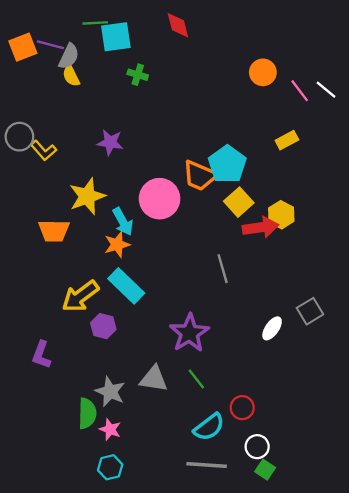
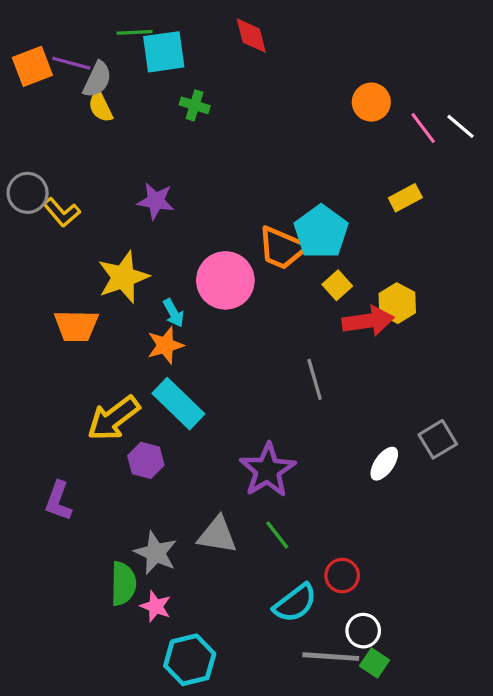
yellow square: (239, 202) -> (337, 285), size x0.7
cyan arrow: (123, 222) -> (173, 313), size x0.7
gray line: (207, 465) -> (331, 657), moved
cyan hexagon: (110, 467) -> (190, 660), moved, size x1.4

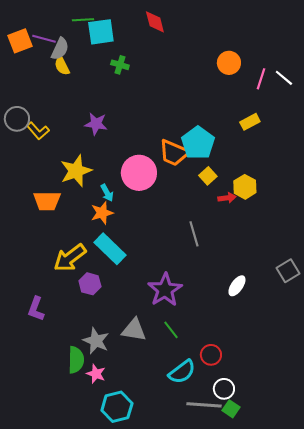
pink line: (423, 128) -> (261, 79), turned 55
red arrow: (368, 321) -> (227, 198), size x0.6
gray square: (438, 439) -> (288, 271), moved

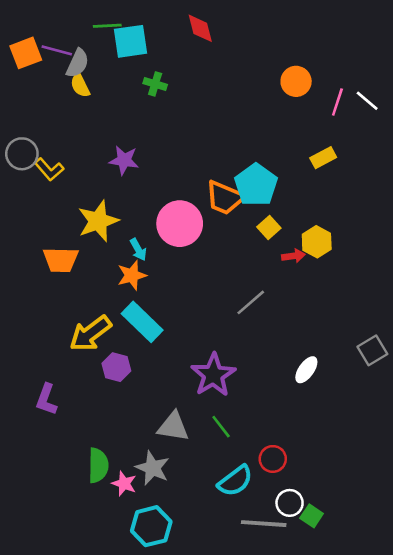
gray line: (194, 234) -> (251, 302), turned 65
gray star: (96, 341) -> (152, 468), moved
green square: (231, 409) -> (312, 516), moved

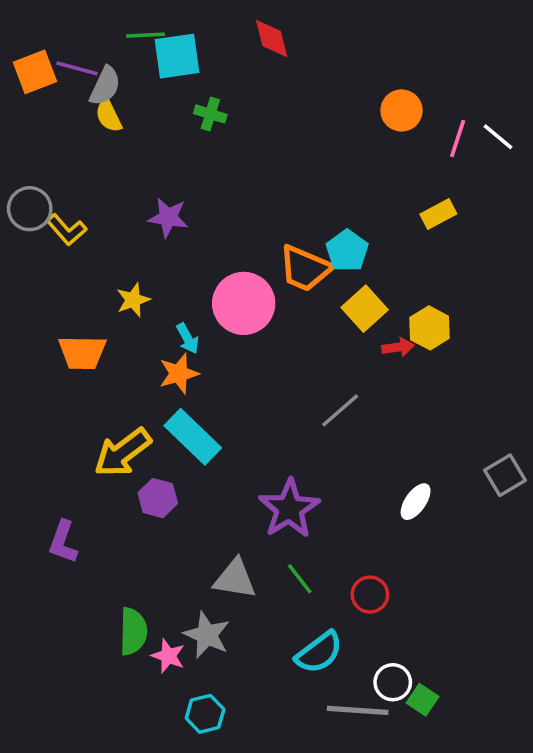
cyan pentagon: (256, 185) -> (347, 251), size x0.7
yellow star: (98, 221) -> (133, 300), size x0.6
yellow square: (269, 227) -> (365, 309), size x1.4
red circle: (273, 459) -> (370, 595), moved
cyan hexagon: (151, 526) -> (205, 714), size x0.7

